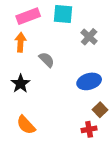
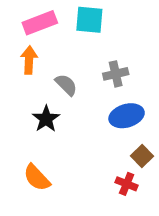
gray cross: (89, 37) -> (116, 74), moved, turned 35
black star: (21, 84) -> (46, 119), moved
red cross: (89, 129) -> (127, 184), turned 32

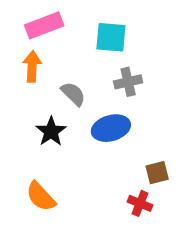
cyan square: (89, 20) -> (111, 37), moved
blue ellipse: (127, 116) -> (111, 128), moved
brown square: (142, 156) -> (157, 173), turned 30

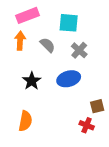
gray cross: (128, 82) -> (79, 50), turned -35
gray semicircle: (73, 94) -> (48, 45), moved
orange semicircle: (41, 197) -> (25, 121), turned -126

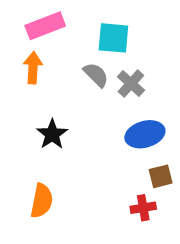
gray semicircle: (48, 45) -> (96, 75), moved
blue ellipse: (69, 79) -> (145, 134), moved
red cross: (87, 125) -> (143, 208), turned -32

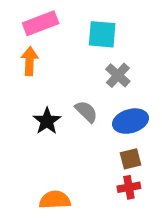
gray semicircle: (96, 75) -> (86, 112), moved
brown square: (161, 176) -> (130, 159), moved
orange semicircle: (42, 201) -> (55, 200), moved, turned -104

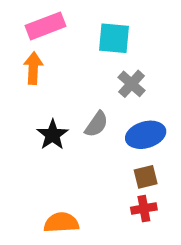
gray semicircle: (86, 112) -> (96, 124), turned 80

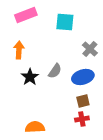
orange arrow: (33, 68) -> (19, 50), moved
gray cross: (132, 84) -> (90, 49), moved

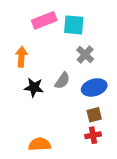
pink rectangle: (26, 15) -> (44, 20), moved
gray cross: (90, 49) -> (85, 54), moved
black star: (30, 77) -> (34, 87), turned -30

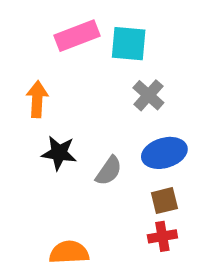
gray semicircle: (62, 81) -> (109, 171), moved

